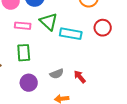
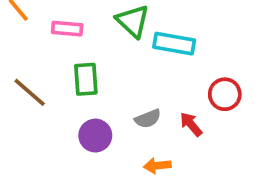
pink rectangle: (23, 26) -> (67, 29), moved
red circle: (103, 28) -> (225, 94), moved

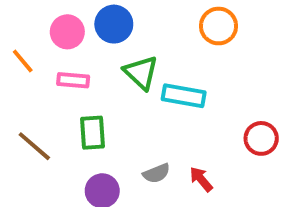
red circle: (225, 94) -> (261, 138), moved

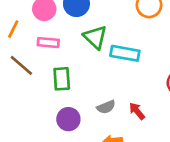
orange line: (23, 61) -> (13, 29), turned 66
brown line: (34, 146) -> (21, 65), moved

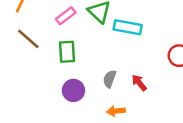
pink rectangle: (48, 43) -> (66, 16), moved, turned -42
gray semicircle: (106, 107) -> (110, 79), turned 132

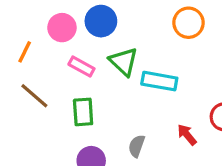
pink rectangle: (66, 16) -> (81, 67), turned 66
red arrow: (139, 83) -> (187, 135), moved

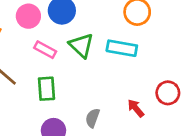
cyan rectangle: (159, 81) -> (122, 48), moved

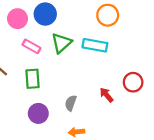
green triangle: (81, 45) -> (61, 43), turned 35

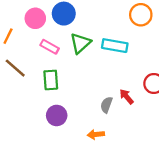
orange circle: (108, 15) -> (141, 15), moved
gray semicircle: (71, 103) -> (106, 105), moved

